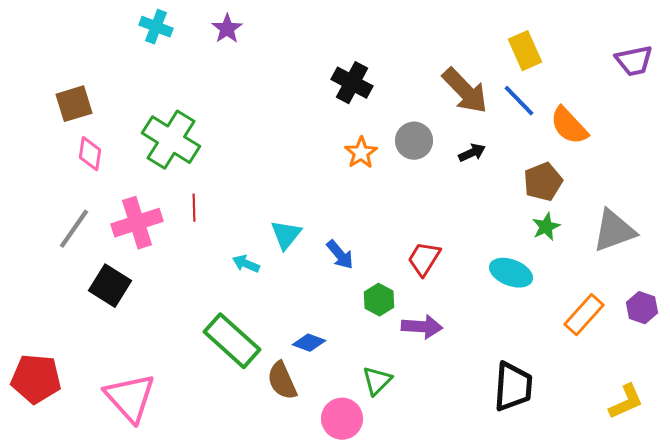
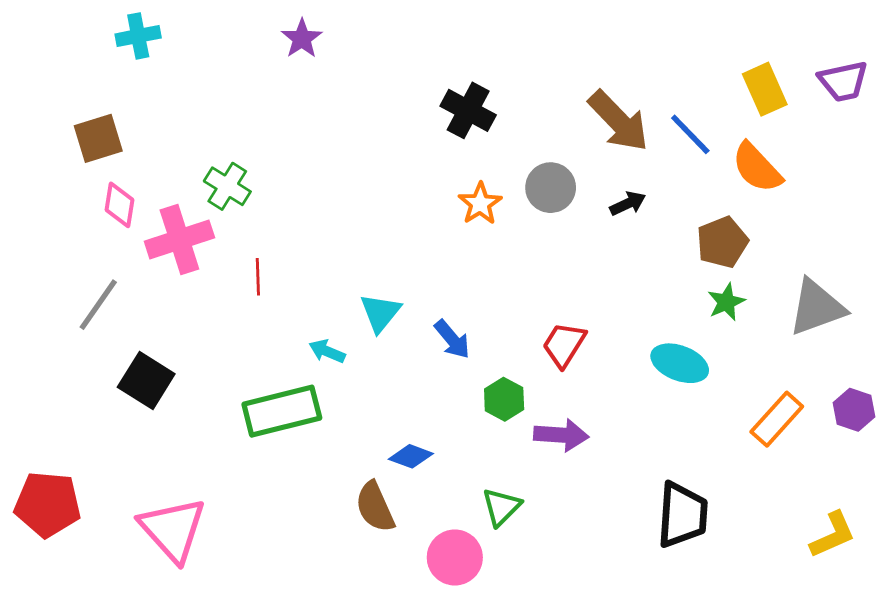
cyan cross: (156, 27) -> (138, 36), moved, turned -32
yellow rectangle: (525, 51) -> (765, 89), moved
green cross: (171, 140) -> (227, 186), size x0.6
pink cross: (137, 223) -> (179, 239), moved
green rectangle: (232, 341) -> (282, 411), moved, turned -56

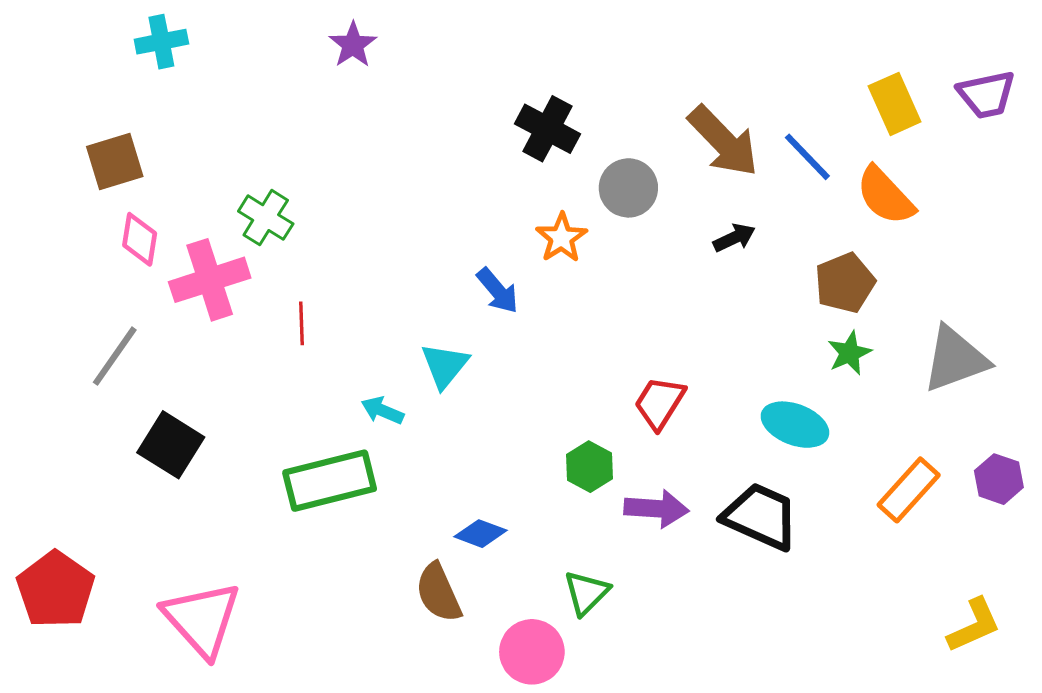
gray circle: (551, 188) -> (628, 188), moved
blue arrow: (452, 339) -> (498, 291), moved
red pentagon: (48, 504) -> (56, 590), turned 30
black trapezoid: (682, 515) -> (761, 516), moved, turned -70

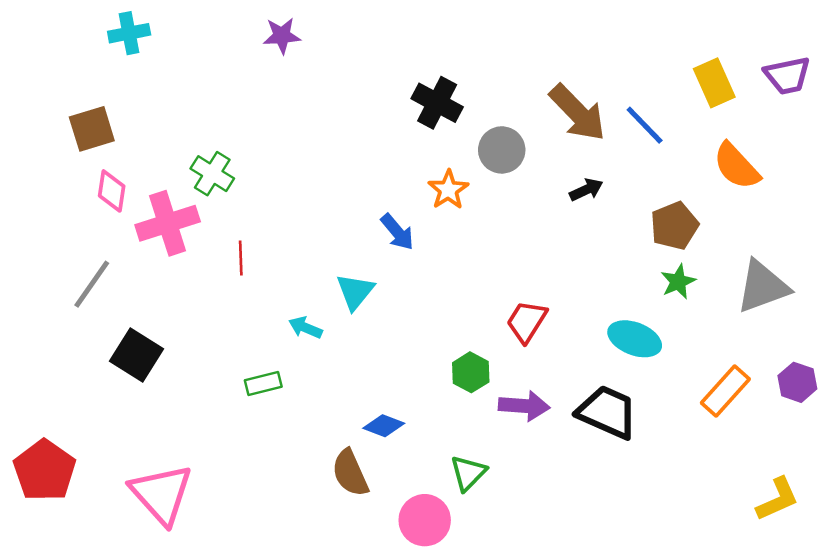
purple star: (353, 45) -> (282, 36), turned 30
orange semicircle: (885, 196) -> (737, 166), moved
green rectangle: (330, 481) -> (263, 384), size x0.5

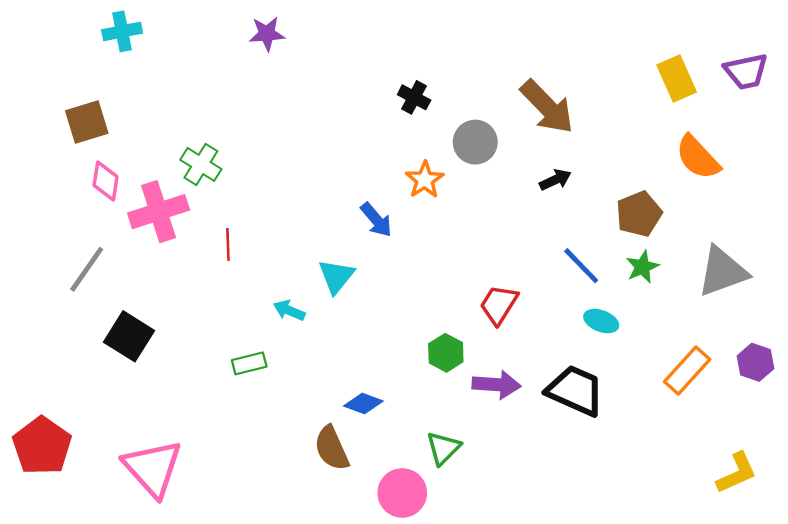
black cross: (437, 103) -> (414, 97), size x0.7
blue line: (645, 125) -> (581, 266), moved
cyan ellipse: (635, 339) -> (601, 321), size x0.7

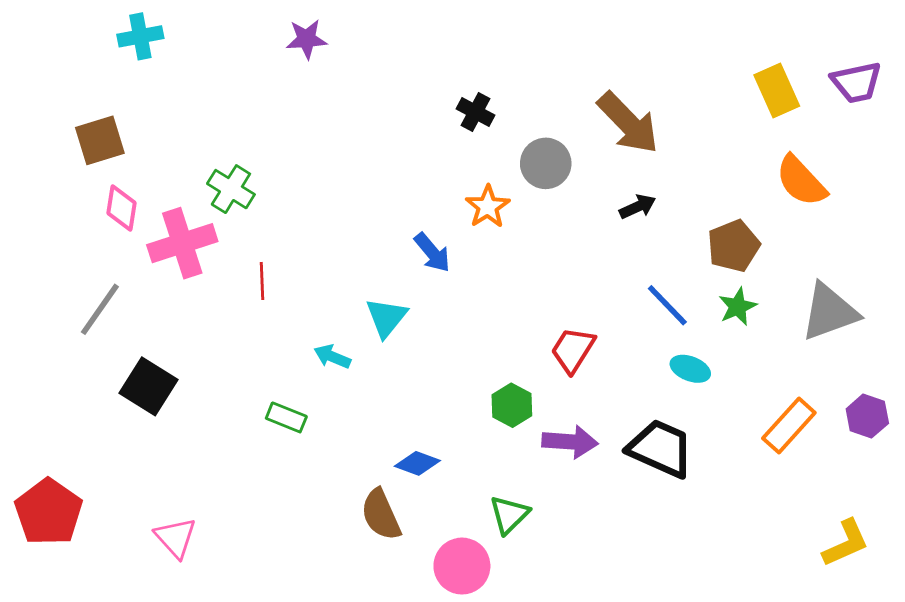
green rectangle: (249, 363) -> (286, 417), turned 36
pink triangle: (153, 468) -> (176, 538), size x0.6

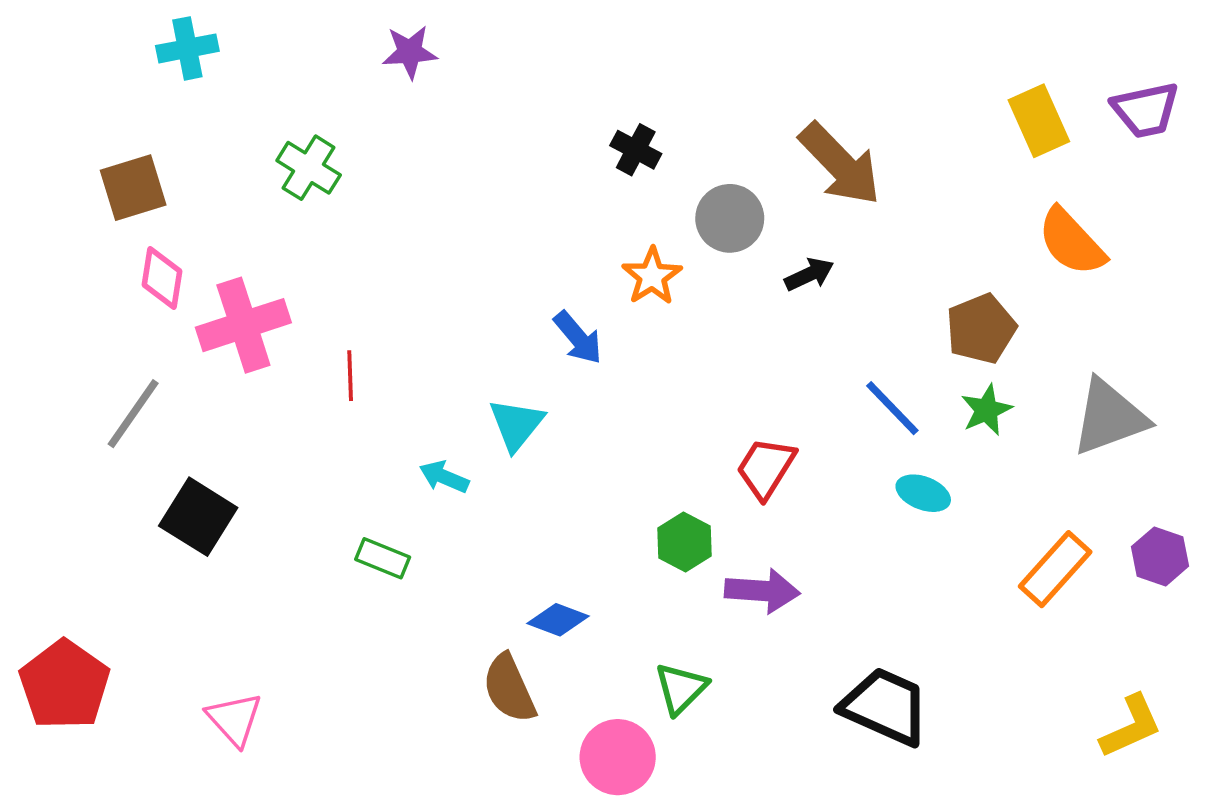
green cross: (231, 189) -> (309, 168), moved
black arrow: (638, 207) -> (809, 274), moved
black trapezoid: (661, 448) -> (885, 706), moved

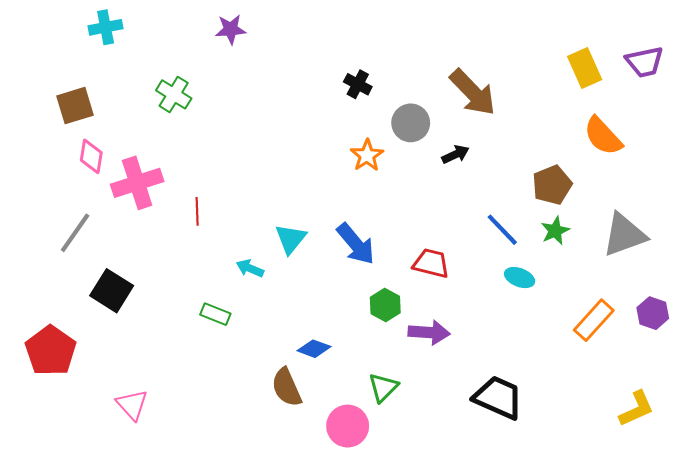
blue arrow: (578, 338) -> (356, 244), moved, size x1.4
red trapezoid: (766, 468) -> (431, 263), turned 72
red pentagon: (64, 685) -> (51, 351), moved

